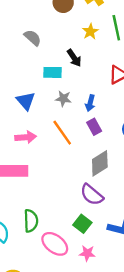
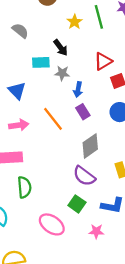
gray star: (63, 99) -> (62, 73), moved
green semicircle: (31, 221) -> (24, 187), moved
pink star: (87, 253) -> (96, 231), moved

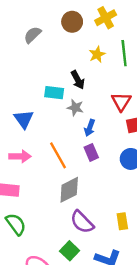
gray semicircle: (20, 31) -> (33, 35), moved, turned -91
red triangle: (103, 61) -> (121, 102), turned -36
gray diamond: (90, 146) -> (69, 190), moved
green semicircle: (24, 187) -> (16, 224), turned -40

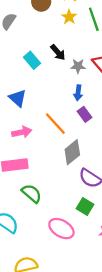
yellow star: (97, 54) -> (69, 17), moved
cyan rectangle: (54, 93) -> (32, 60), moved, turned 56
gray star: (75, 108) -> (78, 66), moved

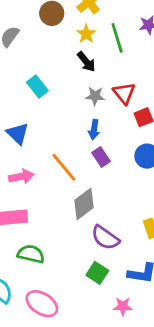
black arrow: (58, 52) -> (86, 62), moved
green semicircle: (32, 193) -> (31, 254), turned -30
pink ellipse: (61, 229) -> (42, 304), moved

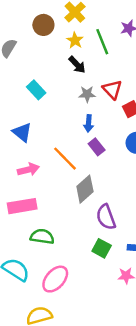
purple semicircle: (105, 238) -> (106, 217), turned 40
pink ellipse: (42, 304) -> (55, 279), turned -76

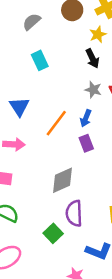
cyan rectangle: (36, 90) -> (40, 60), moved
orange line: (65, 159) -> (56, 123), moved, turned 64
green square: (102, 248) -> (53, 233), moved

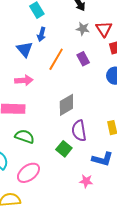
blue arrow: (86, 118) -> (41, 34), moved
purple rectangle: (86, 143) -> (83, 59), moved

